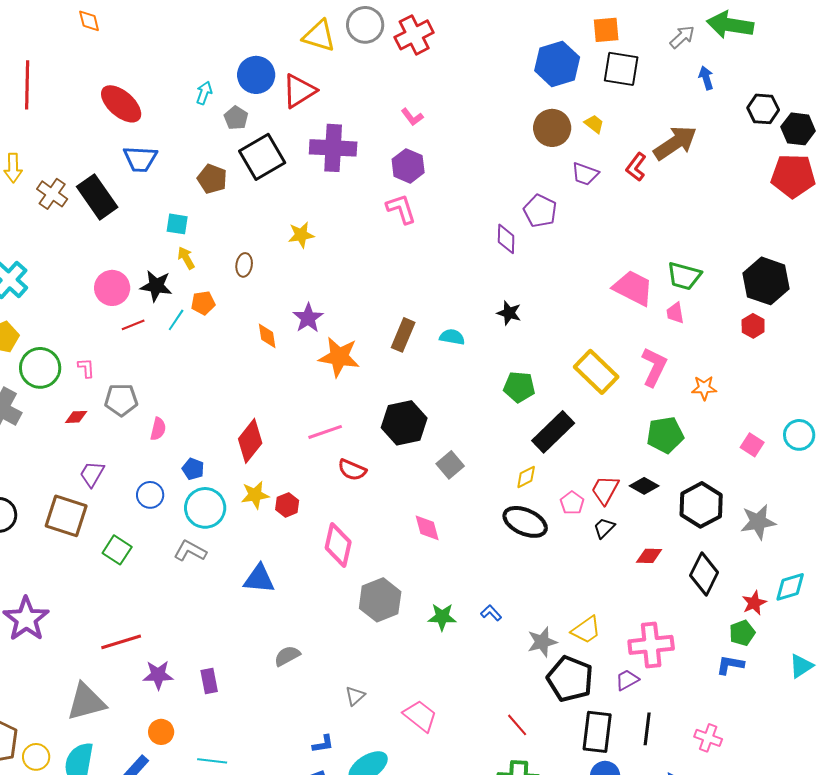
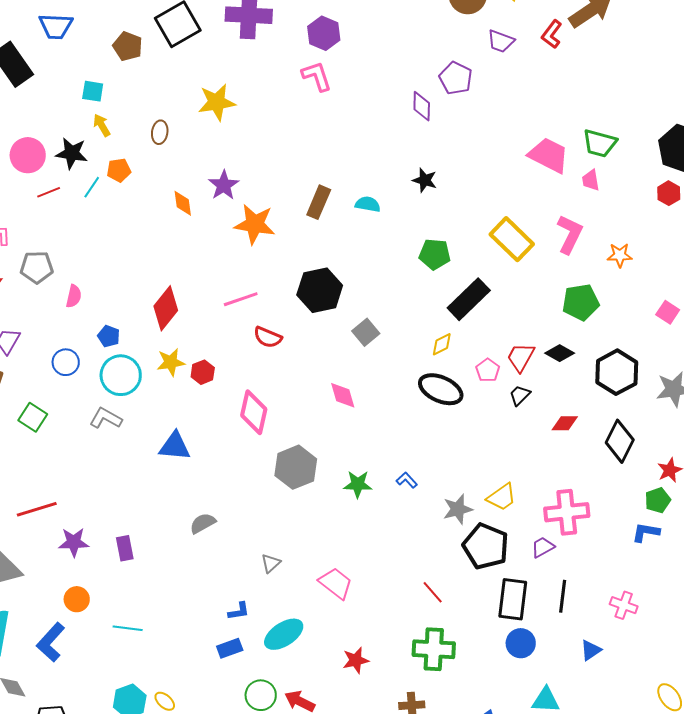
yellow star: (301, 235) -> (217, 102), size x1.4

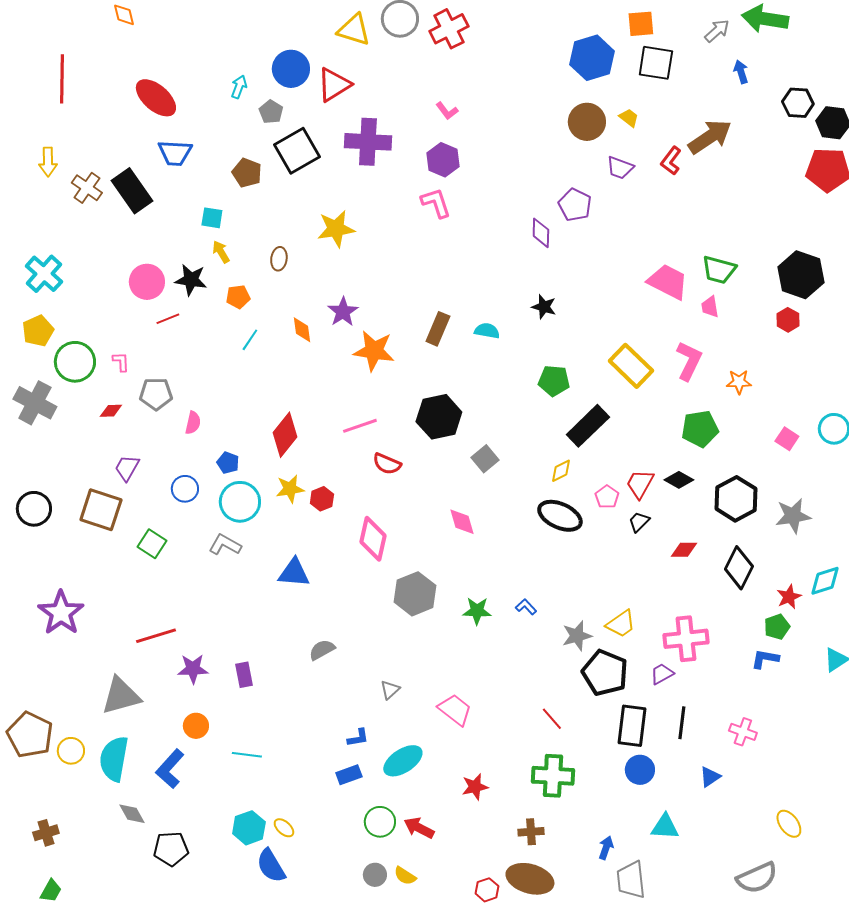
cyan line: (92, 187) -> (250, 340), moved

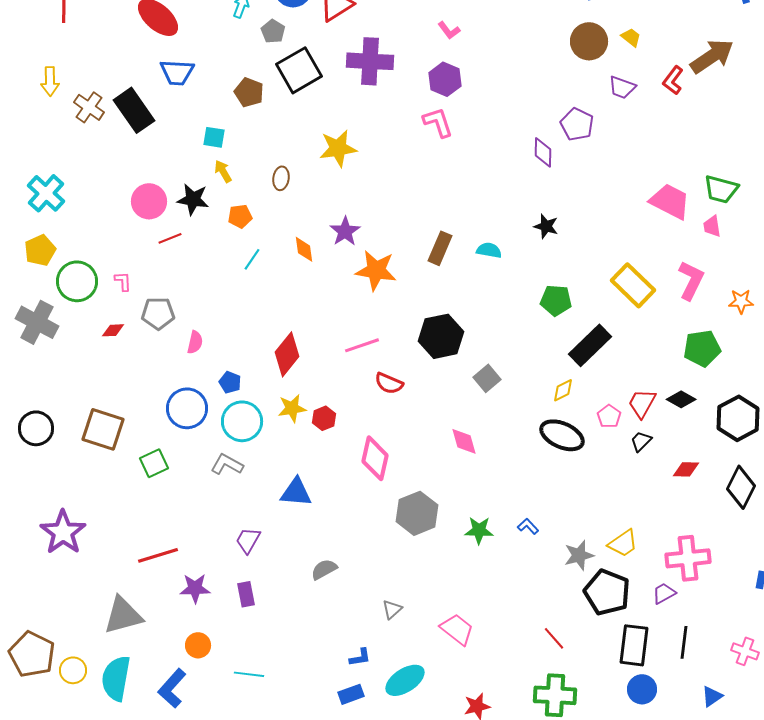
purple trapezoid: (127, 468) -> (248, 540), moved
blue circle: (185, 489) -> (187, 408), size x1.5
green square: (152, 544) -> (154, 463), turned 32

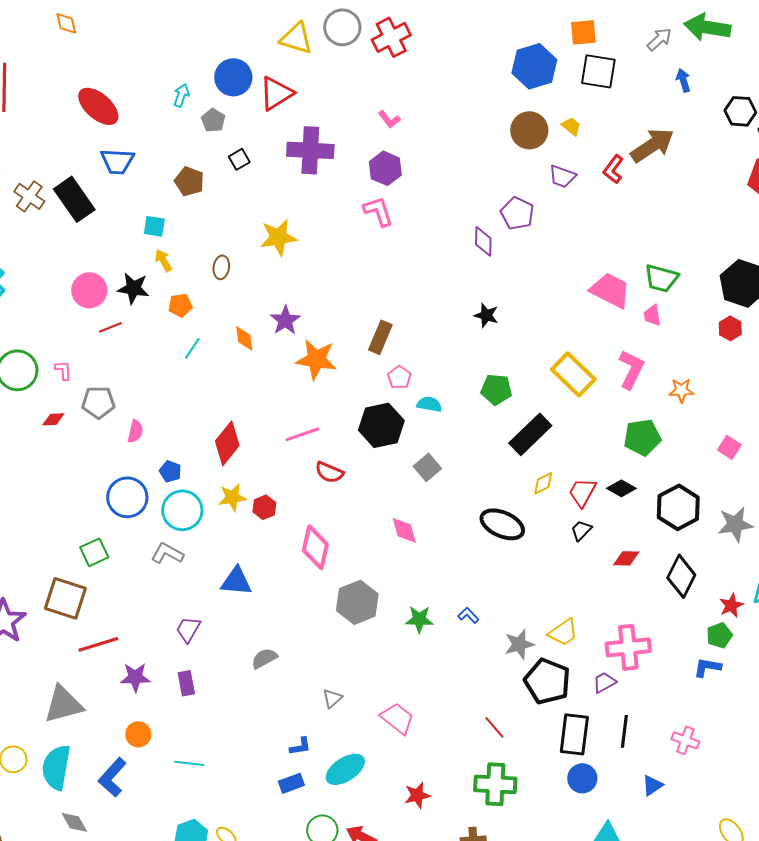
black square: (299, 70) -> (239, 159), size x0.5
cyan semicircle: (489, 250) -> (429, 404), moved
yellow diamond: (563, 390) -> (543, 483), moved
pink pentagon: (609, 416) -> (399, 377), moved
brown square: (103, 429) -> (65, 598), moved

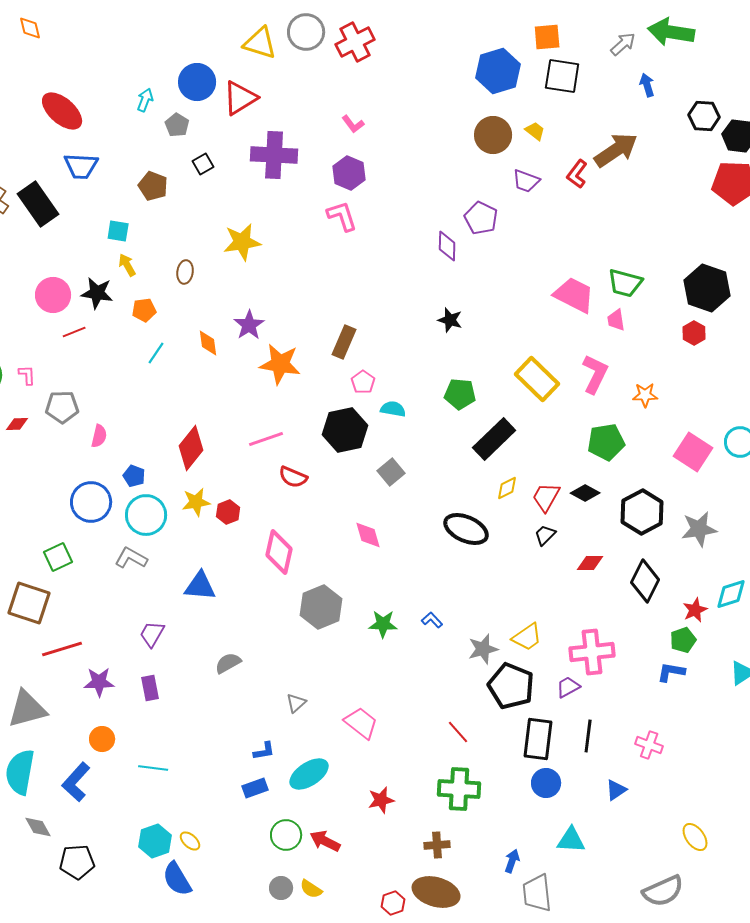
pink square: (729, 447) -> (693, 452), size x1.6

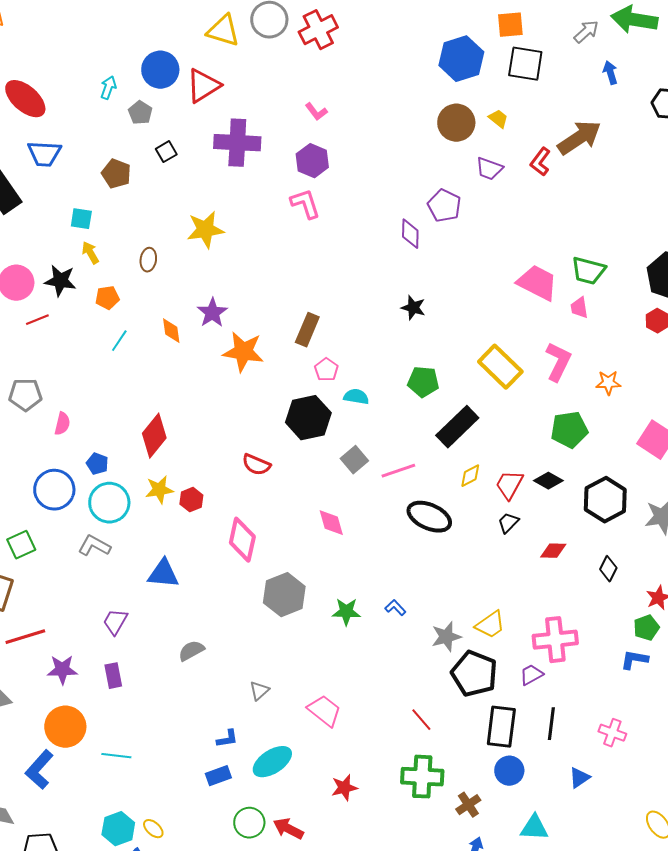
pink line: (266, 439) -> (398, 471), moved
black diamond: (645, 581) -> (608, 569), size x0.6
orange circle: (102, 739) -> (65, 727), size x1.6
brown cross: (437, 845) -> (468, 805), moved, turned -30

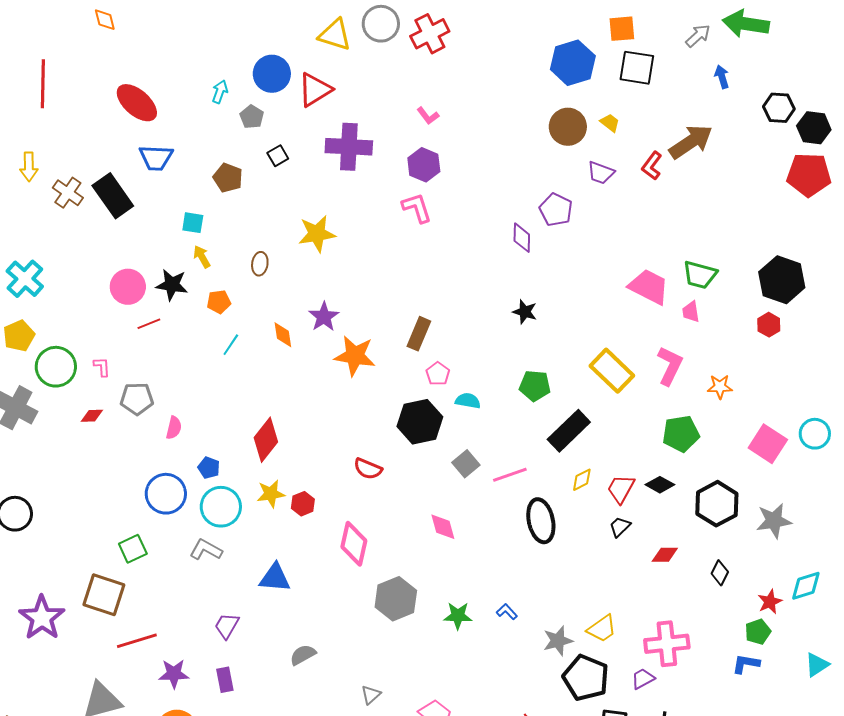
black ellipse: (429, 517) -> (541, 521), turned 54

